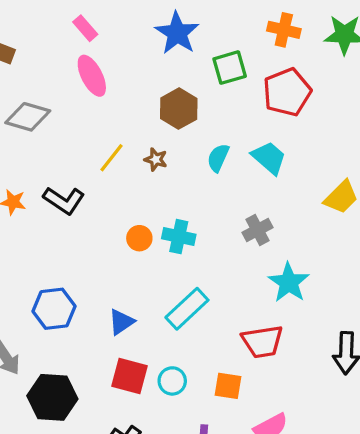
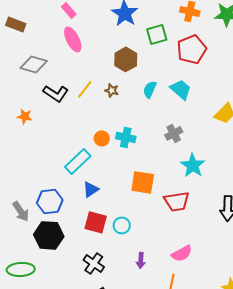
black L-shape: (64, 200) -> (56, 93), moved
blue hexagon: (54, 309) -> (50, 201), moved
cyan rectangle: (187, 309) -> (78, 161), moved
orange square: (228, 386) -> (143, 182), moved, size x1.4

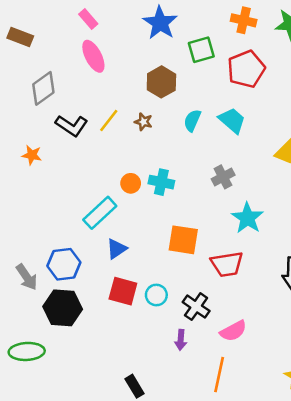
gray diamond: (34, 64) -> (43, 88), turned -52
black cross: (94, 263) -> (196, 307), moved

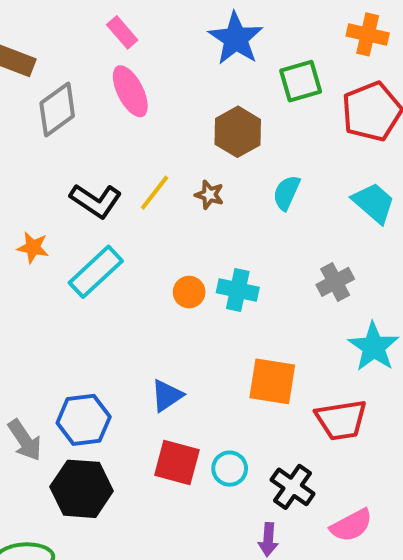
gray diamond: (43, 88) -> (57, 110), moved
cyan trapezoid: (232, 120) -> (374, 203), moved
cyan rectangle: (100, 213) -> (96, 272), moved

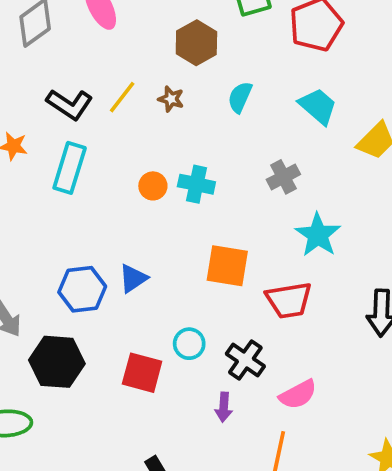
cyan rectangle: (96, 272) -> (70, 168), turned -30
blue hexagon: (84, 420) -> (82, 289), moved
red square: (177, 462) -> (142, 373), moved

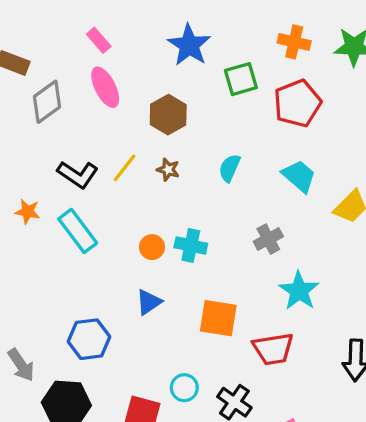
brown hexagon: (196, 43) -> (168, 115), moved
cyan rectangle: (70, 168) -> (78, 231), turned -54
blue triangle: (133, 278) -> (149, 302), moved

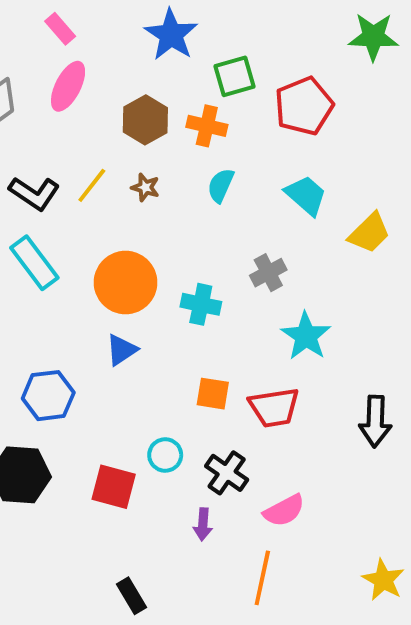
orange cross: (294, 42) -> (207, 126), moved
pink ellipse: (105, 87) -> (68, 86), turned 54
cyan cross: (191, 245) -> (201, 304), moved
orange circle: (152, 247) -> (126, 283), size x2.0
orange square: (218, 318) -> (213, 394), moved, size x0.7

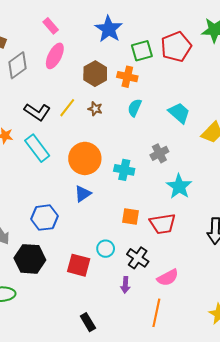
red pentagon: (304, 106) -> (176, 47), moved

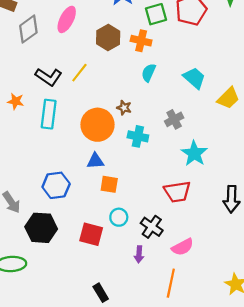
brown star: (95, 109) -> (124, 108), moved
cyan rectangle: (37, 148) -> (49, 114), turned 44
blue triangle: (83, 194) -> (95, 161), turned 30
orange square: (130, 216) -> (109, 184), moved

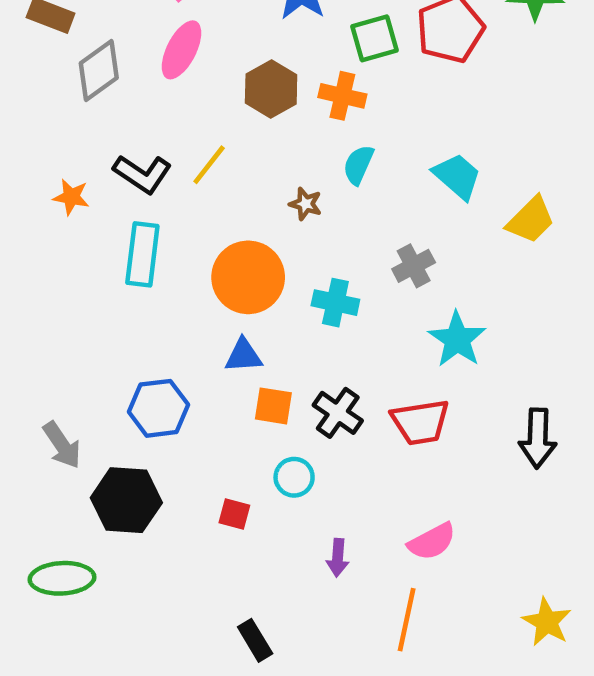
orange star: (16, 101) -> (71, 197), moved
brown star: (124, 108) -> (306, 204), moved
black cross: (152, 227) -> (338, 413), moved
red square: (91, 234) -> (234, 514), size x0.6

